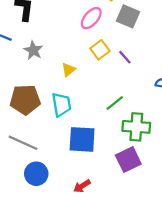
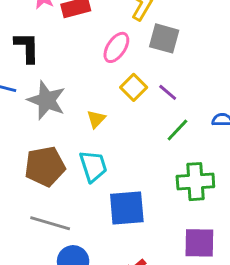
gray star: (33, 50) -> (47, 100), size x1.5
green line: (115, 103) -> (177, 130), moved
purple square: (128, 160) -> (199, 243), moved, turned 35

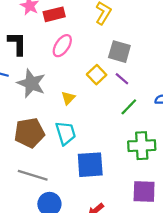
gray square: (164, 38) -> (119, 52), moved
pink ellipse: (116, 47) -> (62, 46), moved

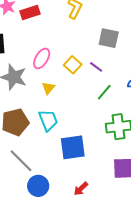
pink ellipse: (62, 46) -> (42, 58), moved
gray square: (119, 52) -> (109, 38), moved
gray line: (33, 175) -> (21, 161), turned 32

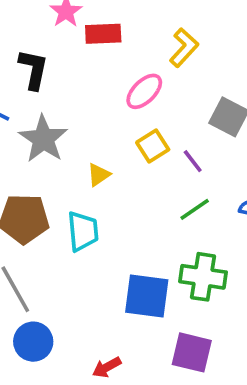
pink ellipse: (42, 58) -> (144, 91), moved
blue square: (73, 147) -> (147, 296), moved

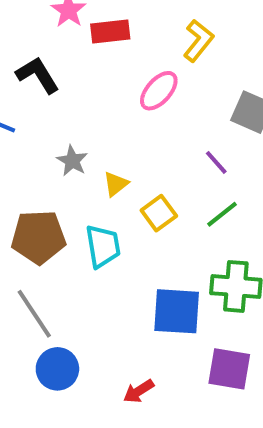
black L-shape: (33, 69) -> (38, 75), turned -39
gray star: (43, 139) -> (72, 161), moved, size x0.6
yellow square: (153, 146) -> (159, 213), moved

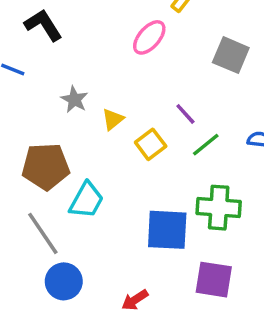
purple line: (216, 162) -> (185, 114), moved
cyan trapezoid: (103, 246) -> (87, 200), moved, turned 39

